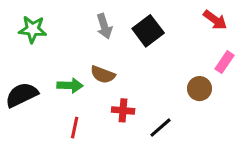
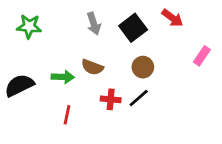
red arrow: (215, 20) -> (172, 18), moved
brown circle: (199, 89) -> (143, 67), moved
black line: (160, 128) -> (139, 98), moved

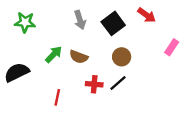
green arrow: (63, 77) -> (54, 54), moved, turned -48

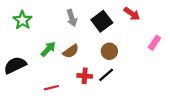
green star: (25, 22) -> (22, 20), turned 30
brown semicircle: (79, 57) -> (71, 51), turned -56
red line: (57, 97) -> (51, 88), turned 64

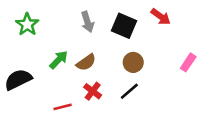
black square: (102, 21) -> (124, 26), turned -30
pink rectangle: (154, 43) -> (188, 62), moved
red cross: (85, 76) -> (93, 91), moved, turned 32

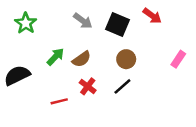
gray arrow: (87, 22) -> (83, 21), turned -36

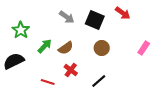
green star: (26, 23) -> (21, 30), moved
black line: (122, 86) -> (99, 81), moved
red line: (59, 101) -> (48, 82), turned 32

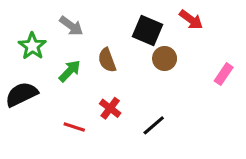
gray arrow: (67, 17) -> (71, 26), moved
brown semicircle: (66, 48) -> (107, 60), moved, turned 105
brown circle: (102, 48) -> (165, 59), moved

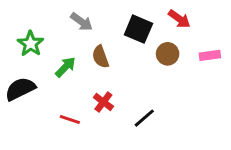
gray arrow: (71, 26) -> (82, 22), moved
brown circle: (165, 59) -> (168, 54), moved
pink rectangle: (224, 74) -> (210, 55), moved, turned 48

